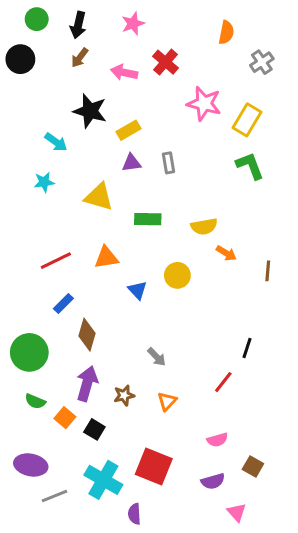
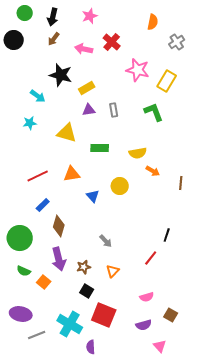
green L-shape: (250, 166) -> (154, 112), moved
purple arrow: (87, 384) -> (59, 259), turned 150
black square: (94, 429) -> (87, 291), moved

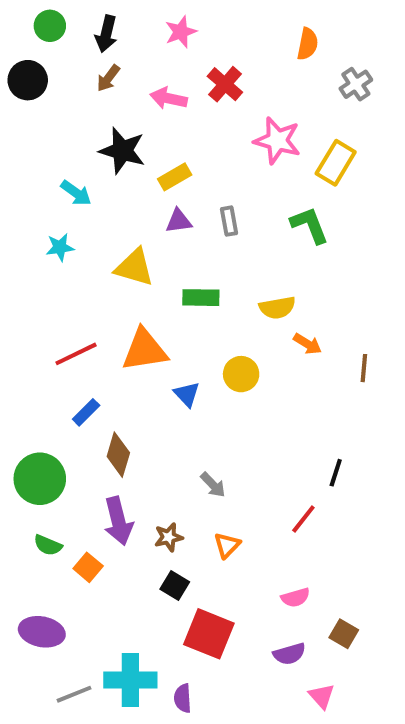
orange triangle: (72, 174) -> (144, 350), size x1.4
cyan cross: (70, 324) -> (130, 680), moved, turned -30
gray line: (37, 335) -> (74, 694), moved

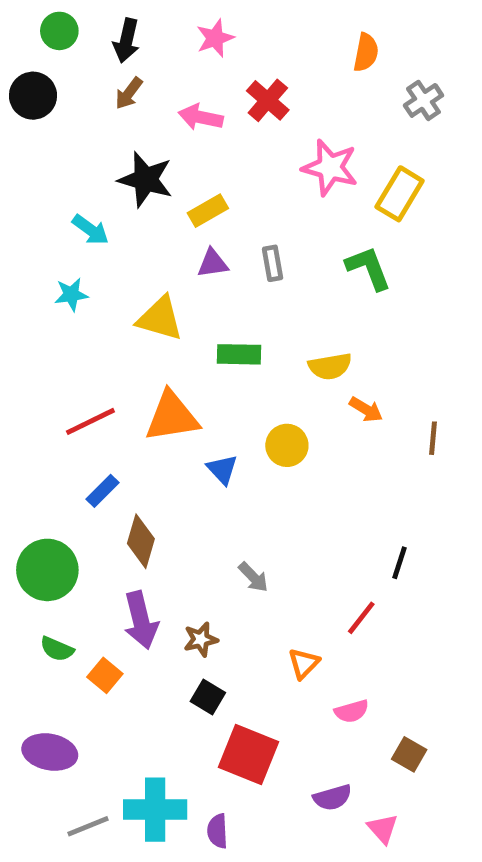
orange triangle: (227, 545) -> (304, 663), moved
purple semicircle: (289, 654) -> (332, 798), moved

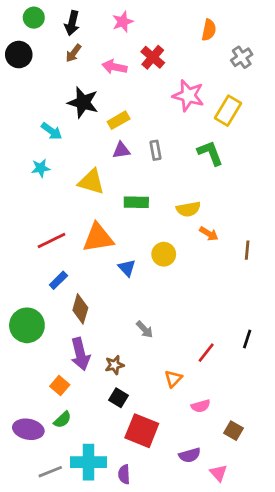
black line: (400, 563) -> (247, 339), moved
green semicircle: (57, 649) -> (63, 420), moved, turned -66

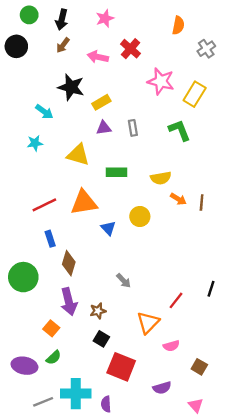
brown line: (247, 250) -> (202, 203), moved
blue rectangle: (58, 280) -> (50, 239), turned -63
orange triangle: (173, 379) -> (148, 323), size x1.5
pink triangle: (218, 473) -> (196, 405), moved

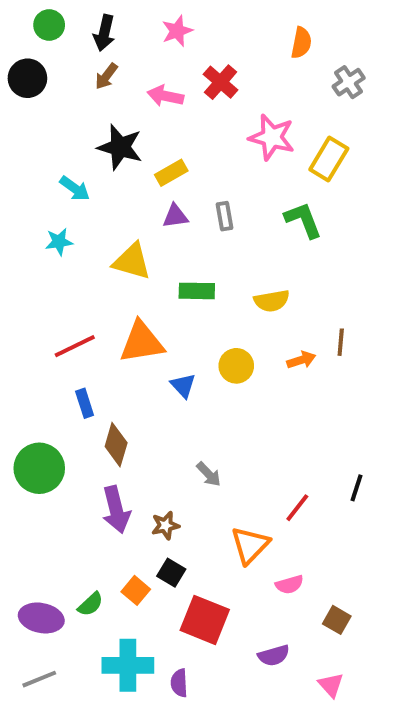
orange arrow: (178, 199) -> (301, 360), moved, turned -49
orange square: (51, 328) -> (136, 590), moved
gray line: (43, 402) -> (39, 679), moved

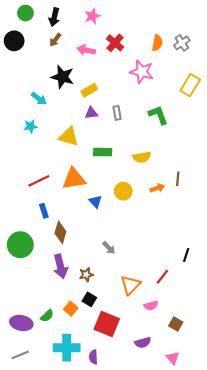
orange semicircle: (301, 43) -> (157, 43), moved
yellow rectangle: (329, 159) -> (190, 85), moved
red line: (297, 508) -> (162, 277), moved

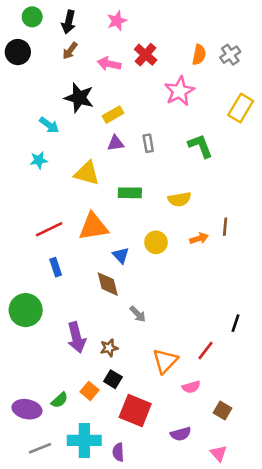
pink star: (142, 72) -> (179, 91), turned 30
brown diamond: (60, 232) -> (108, 284), moved, turned -30
gray line: (20, 355) -> (40, 448), moved

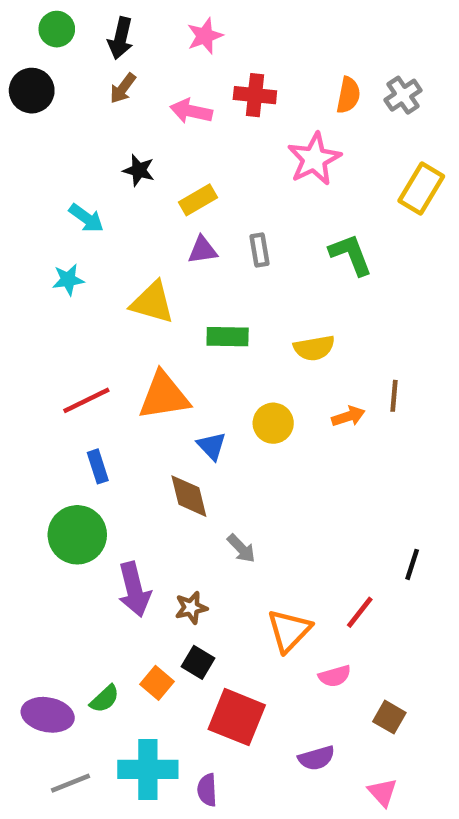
red cross: (146, 55) -> (255, 95), turned -35
black star: (79, 98) -> (139, 170), size x0.6
green circle: (26, 310) -> (77, 535), moved

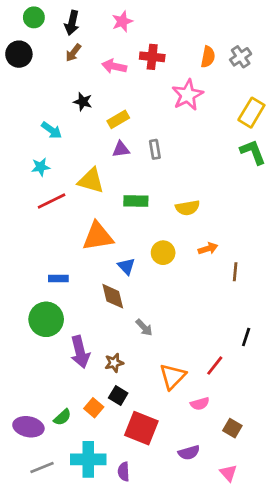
green L-shape: (351, 255) -> (253, 152), moved
brown line: (394, 396) -> (235, 272), moved
red line: (86, 400) -> (52, 201), moved
blue rectangle: (98, 466) -> (58, 278), turned -72

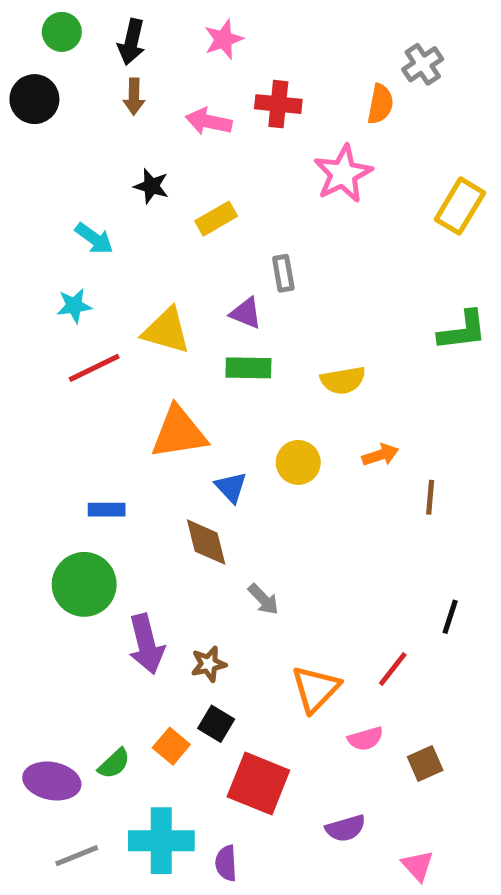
brown arrow: (73, 53) -> (134, 97), turned -36
gray cross: (241, 57) -> (423, 64), moved
purple triangle: (121, 149) -> (246, 313), moved, turned 30
green L-shape: (253, 152) -> (462, 331), moved, turned 104
brown square: (232, 428) -> (425, 764), moved, turned 36

